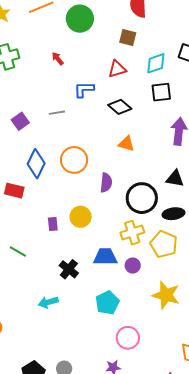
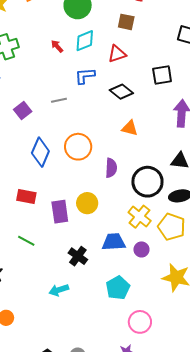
cyan diamond: (156, 63) -> (85, 41), moved
red rectangle: (14, 191) -> (26, 197), moved
purple rectangle: (53, 224) -> (60, 212), size x1.6
yellow cross: (132, 233) -> (140, 217), turned -30

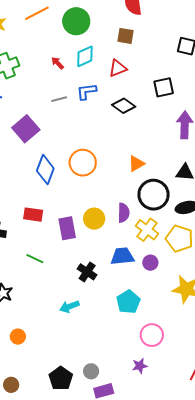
gray line: (59, 100) -> (59, 99), moved
purple square: (23, 111) -> (26, 129), size x1.5
orange triangle: (130, 128) -> (136, 164), moved, turned -42
purple semicircle: (111, 168) -> (124, 213), moved

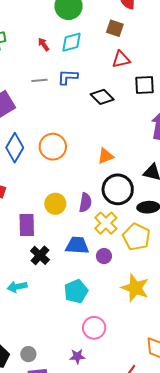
red triangle: (118, 68) -> (121, 59), moved
purple rectangle: (67, 228) -> (27, 225), moved

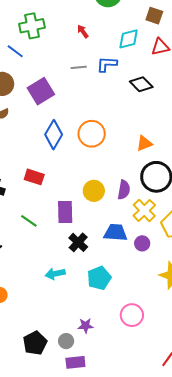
cyan diamond: (72, 42) -> (129, 39), moved
cyan pentagon: (76, 291) -> (99, 278), moved
purple star: (77, 356) -> (86, 326), moved

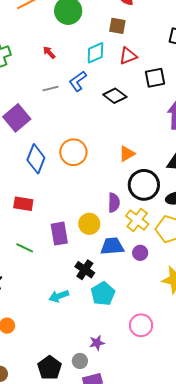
blue L-shape: (107, 64) -> (78, 81), turned -30
yellow circle: (94, 191) -> (89, 224), moved
black cross: (78, 242) -> (85, 270), moved

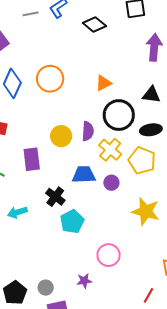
yellow circle: (89, 224) -> (61, 136), moved
cyan arrow: (59, 296) -> (17, 212), moved
purple star: (97, 343) -> (84, 281), moved

